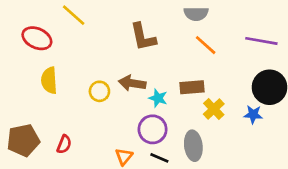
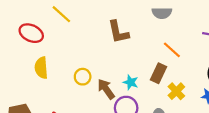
orange line: (206, 45) -> (172, 50), moved
brown arrow: (132, 83) -> (106, 89), moved, turned 45
brown rectangle: (192, 87) -> (159, 73), turned -60

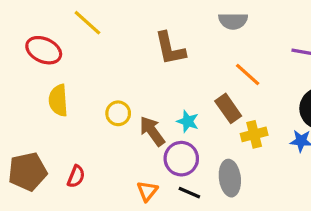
brown rectangle: (159, 73) -> (228, 108), turned -60
yellow cross: (176, 91) -> (254, 134), turned 30

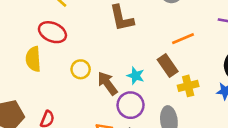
red ellipse: (44, 50) -> (52, 32), moved
orange line: (248, 74) -> (183, 39), turned -65

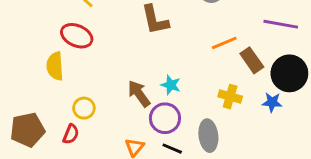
brown rectangle: (168, 65) -> (252, 60), moved
yellow circle: (81, 69) -> (84, 108), moved
yellow cross: (188, 86) -> (230, 97), turned 30

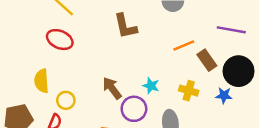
yellow semicircle: (55, 66) -> (42, 81), moved
cyan star: (171, 85) -> (151, 86), moved

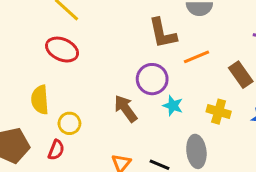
brown L-shape: (125, 26) -> (162, 33), moved
orange line: (184, 46) -> (196, 57), moved
purple circle: (134, 109) -> (152, 79), moved

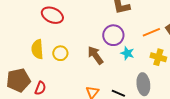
orange line: (196, 57) -> (151, 32), moved
yellow circle: (69, 123) -> (60, 53), moved
red semicircle: (56, 150) -> (40, 88), moved

